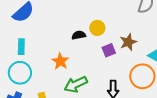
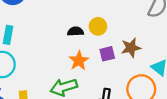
orange star: (60, 61) -> (79, 61), moved

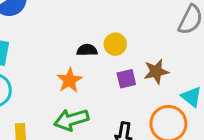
orange star: (79, 61) -> (69, 80), moved

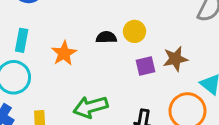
orange star: (69, 80) -> (64, 53), moved

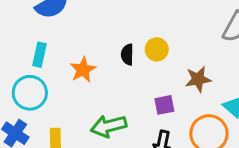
black semicircle: (106, 37) -> (127, 55), turned -90
purple square: (146, 66) -> (164, 105), moved

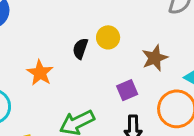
black semicircle: (127, 55) -> (80, 49), turned 30

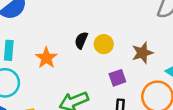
yellow circle: (108, 37) -> (104, 44), moved

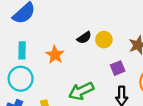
black semicircle: (81, 40) -> (84, 38), turned -144

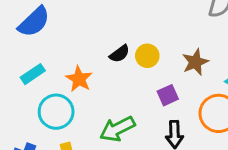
cyan rectangle: (22, 50) -> (33, 74), turned 56
cyan circle: (21, 79) -> (56, 112), moved

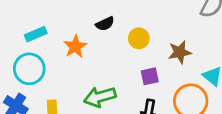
black semicircle: (120, 54) -> (105, 24), moved
cyan circle: (56, 112) -> (29, 69), moved

